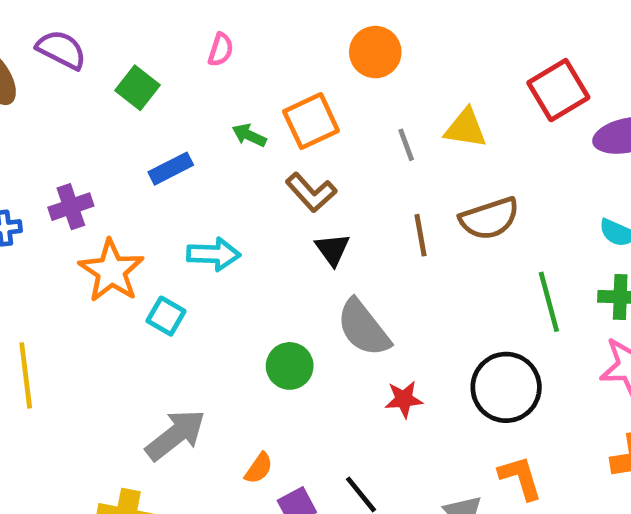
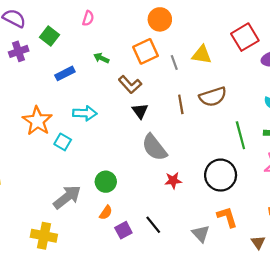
orange square: (311, 121) -> (145, 51), moved
purple cross: (71, 207) -> (19, 51), moved
green circle: (290, 366) -> (106, 182), moved

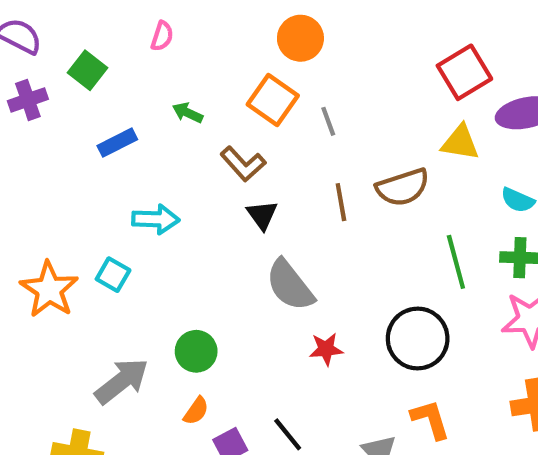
orange square: (145, 51) -> (273, 100), turned -30
yellow triangle: (202, 55) -> (460, 143), moved
orange star: (37, 121) -> (49, 290), moved

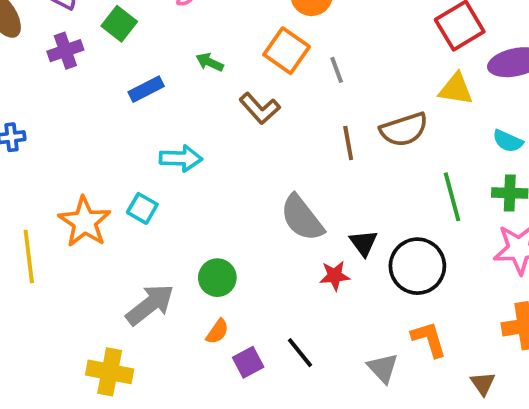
black triangle: (262, 215) -> (364, 243), moved

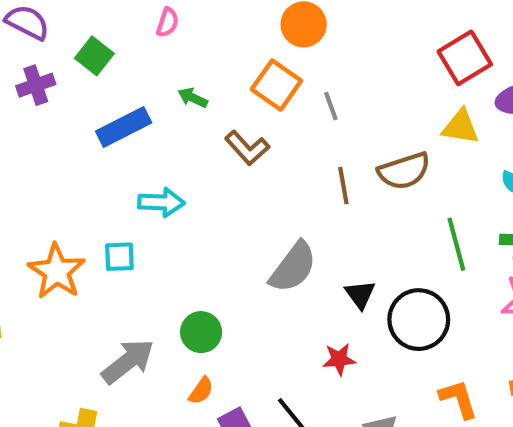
blue rectangle: (146, 89) -> (124, 127), size x1.4
cyan square: (142, 208) -> (119, 257), turned -32
gray semicircle: (302, 218) -> (293, 267), turned -105
red star: (335, 276) -> (339, 359), moved
orange L-shape: (429, 339) -> (459, 399), moved

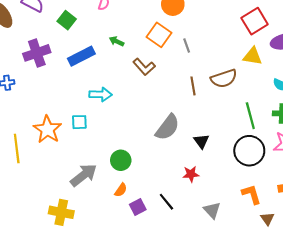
purple cross: (36, 85) -> (37, 53), moved, size x1.4
black circle: (419, 320) -> (249, 151), moved

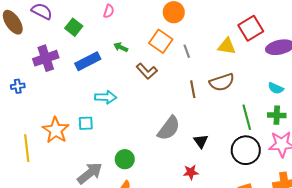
yellow triangle: (252, 56) -> (227, 46), moved

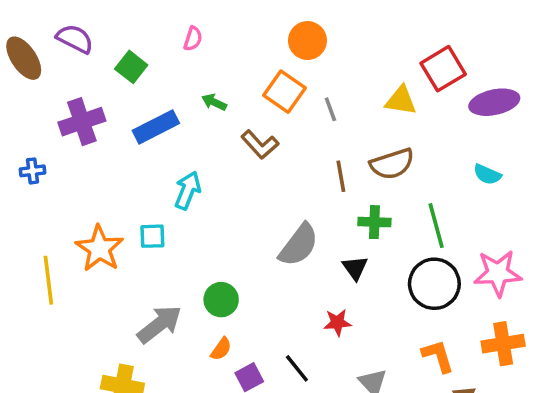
cyan arrow: (106, 97) -> (188, 190), turned -70
green cross: (277, 115) -> (374, 222), moved

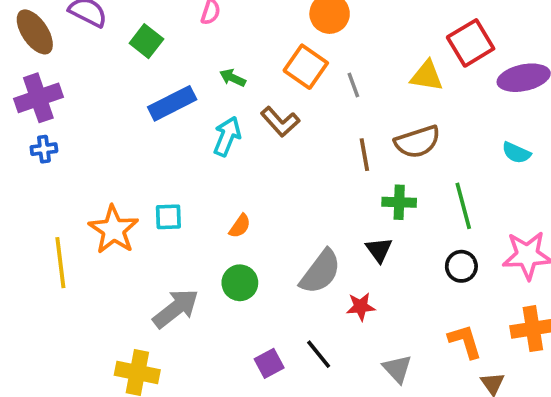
purple cross: (82, 122) -> (38, 98), moved
cyan arrow: (188, 190) -> (227, 136), moved
gray semicircle: (299, 245) -> (320, 272), moved
black circle: (434, 284) -> (461, 266), size x0.6
orange semicircle: (221, 349) -> (240, 226), moved

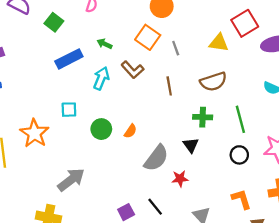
brown line: (364, 155) -> (169, 86), moved
cyan square: (168, 217) -> (69, 110), moved
orange semicircle: (240, 226) -> (130, 131), moved
green circle: (240, 283) -> (101, 129), moved

